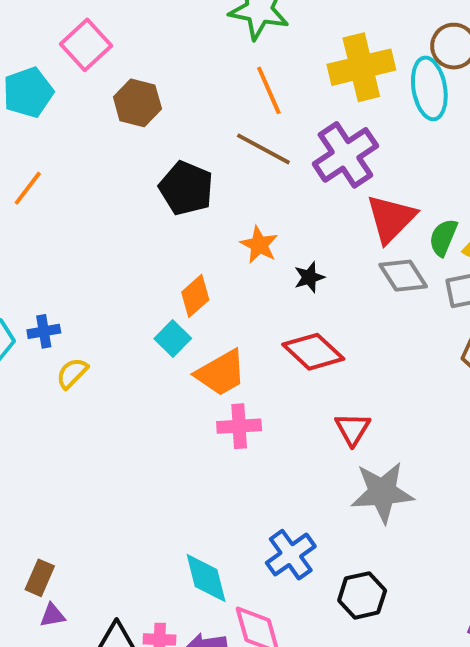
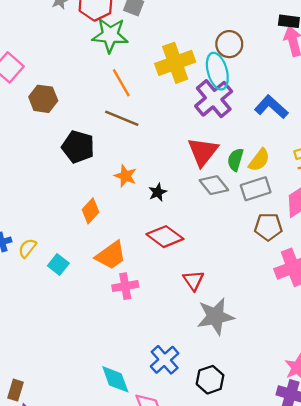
purple cross: (345, 155) -> (214, 99), moved
cyan square: (173, 338) -> (58, 264), moved
yellow semicircle: (72, 373) -> (27, 248), moved

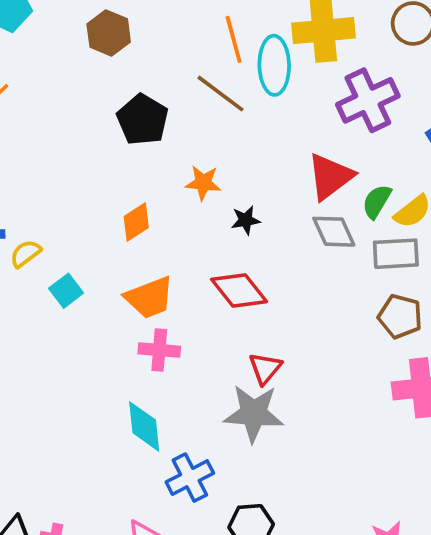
cyan ellipse: (217, 71) -> (274, 65), moved
orange star: (125, 176) -> (203, 183), turned -30
gray star: (215, 316) -> (254, 413), moved
cyan diamond: (115, 379) -> (144, 426), moved

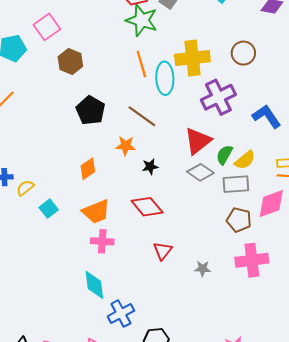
brown line: (220, 94) -> (142, 116), moved
gray diamond: (334, 232) -> (200, 172), turned -30
gray star: (254, 413) -> (203, 269), moved, size x0.5

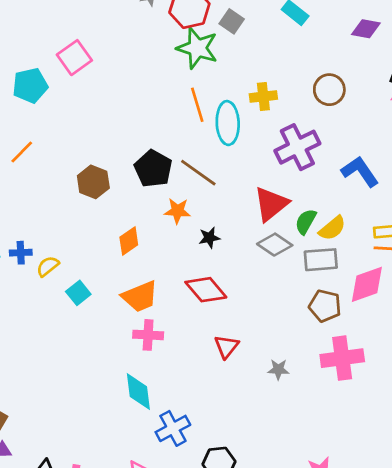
yellow cross: (192, 58) -> (263, 96), size x0.6
brown hexagon: (70, 61) -> (93, 182), moved
black pentagon: (91, 110) -> (153, 169), moved

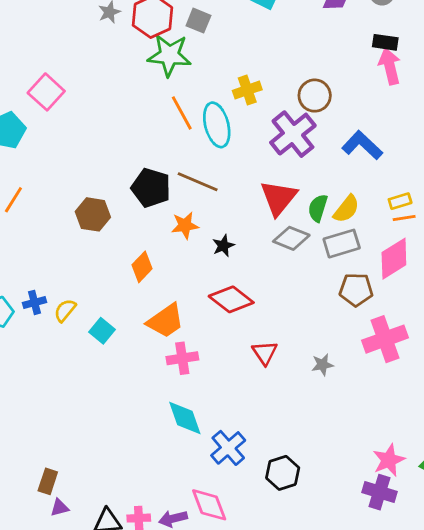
brown circle: (329, 90) -> (315, 96), moved

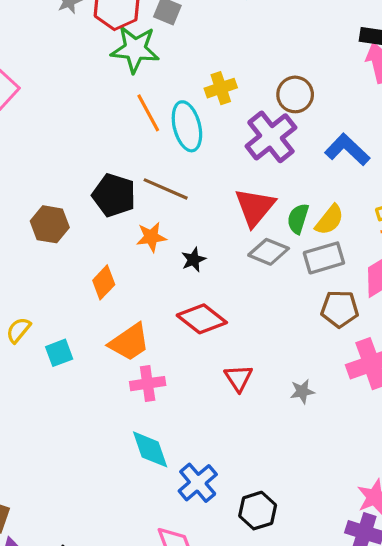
cyan square: (102, 331) -> (59, 353), turned 30

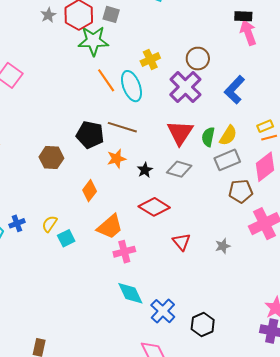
blue L-shape: (347, 150) -> (235, 90), turned -84
gray diamond: (269, 252) -> (179, 169), moved
yellow semicircle: (18, 330) -> (50, 224), moved

